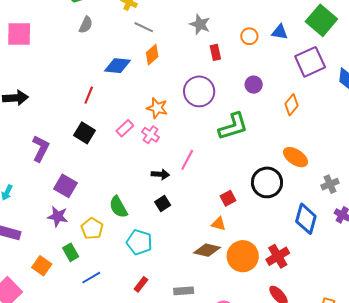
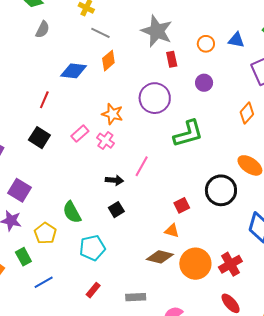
gray star: (200, 24) -> (157, 31), size x1.5
purple circle: (254, 85) -> (204, 83), moved
cyan pentagon: (139, 242) -> (92, 248), turned -30

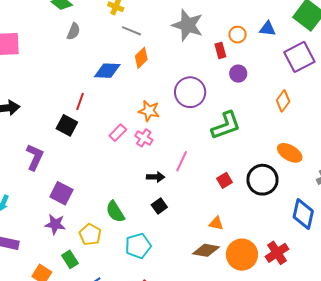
red rectangle: (172, 59) -> (220, 50), moved
black square: (39, 138) -> (67, 125), moved
red square: (182, 205) -> (224, 180), moved

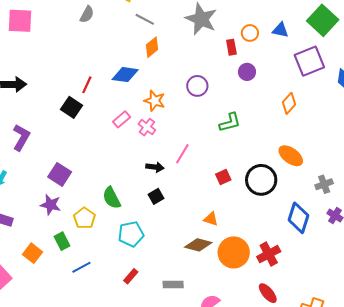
blue diamond: (107, 71) -> (125, 75), moved
purple circle: (190, 92) -> (197, 86), size x0.7
green L-shape: (226, 125) -> (230, 122), size x0.7
purple L-shape: (35, 157) -> (21, 137), moved

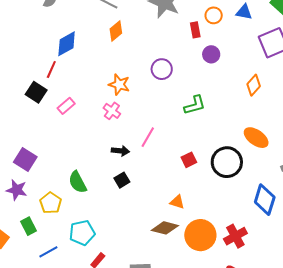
blue diamond: (125, 75) -> (67, 44), moved, turned -36
pink rectangle: (122, 119) -> (66, 106), moved
cyan pentagon: (131, 234) -> (82, 233), moved

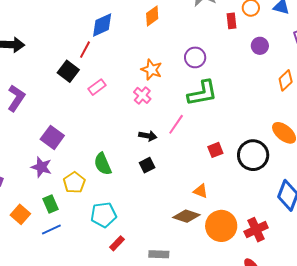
purple circle: (211, 54) -> (260, 46), moved
green L-shape: (195, 105) -> (202, 93), moved, size x1.4
blue line: (48, 252) -> (51, 230), moved

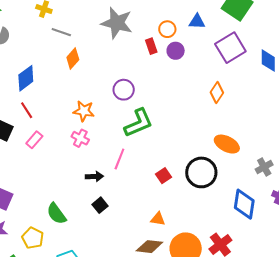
purple circle: (260, 46) -> (176, 51), moved
red line: (85, 50) -> (27, 110), moved, turned -48

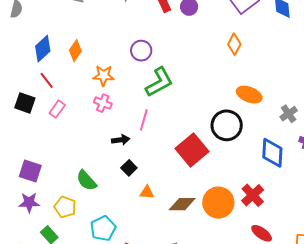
orange diamond: (73, 58) -> (75, 51), moved
red square: (163, 176) -> (192, 150), moved, size x2.0
orange triangle: (158, 219) -> (147, 192), moved

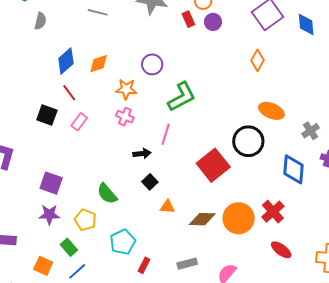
orange diamond: (75, 51) -> (99, 64), turned 35
purple circle: (141, 51) -> (152, 64), moved

